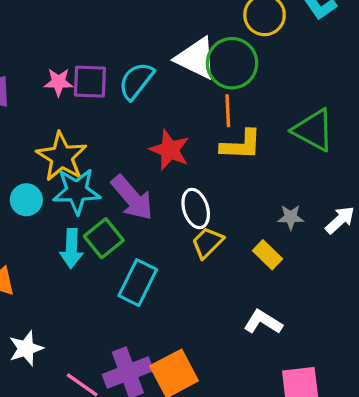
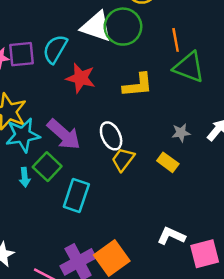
orange line: (228, 111) -> (176, 40), moved
red star: (170, 150) -> (81, 78), moved
cyan arrow: (71, 248) -> (25, 177), size x0.7
white L-shape: (263, 322) -> (171, 236), moved

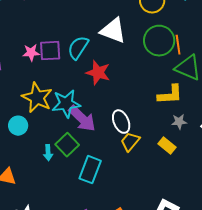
green circle: (123, 27) -> (159, 41), moved
yellow L-shape: (138, 85) -> (170, 95), moved
cyan star: (23, 135) -> (66, 104), moved

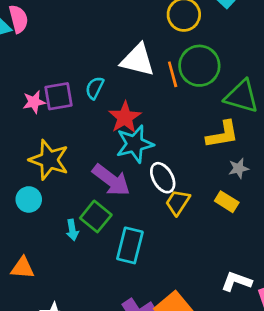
orange line: (178, 45) -> (173, 74), moved
cyan semicircle: (78, 48) -> (95, 88), size x0.7
red star: (98, 73) -> (125, 117), turned 30
cyan star: (66, 104) -> (135, 144), moved

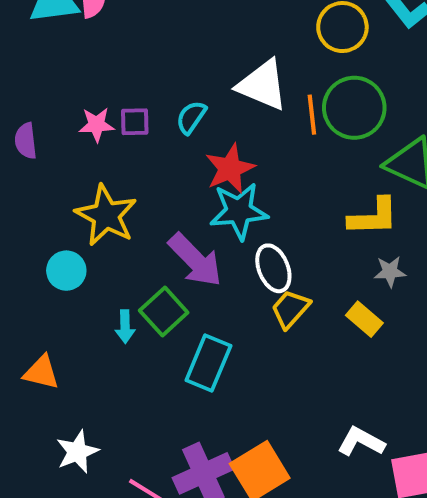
purple square: (59, 96) -> (135, 122), size x0.7

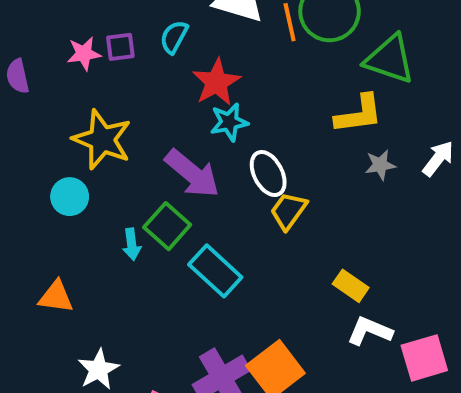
cyan star: (239, 211) -> (229, 122), size x0.7
yellow rectangle: (364, 319) -> (351, 286), moved
cyan rectangle: (208, 363) -> (215, 271), turned -64

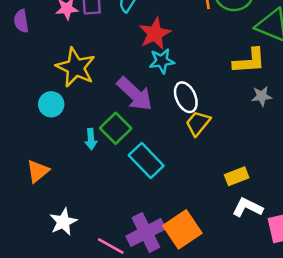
yellow rectangle: (351, 286) -> (237, 176), turned -60
orange triangle: (56, 297) -> (38, 171), turned -50

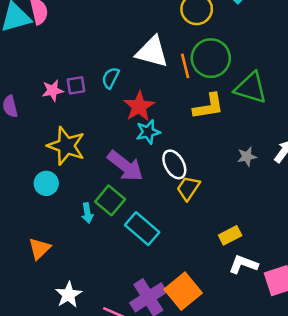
yellow L-shape: (249, 61) -> (208, 106), moved

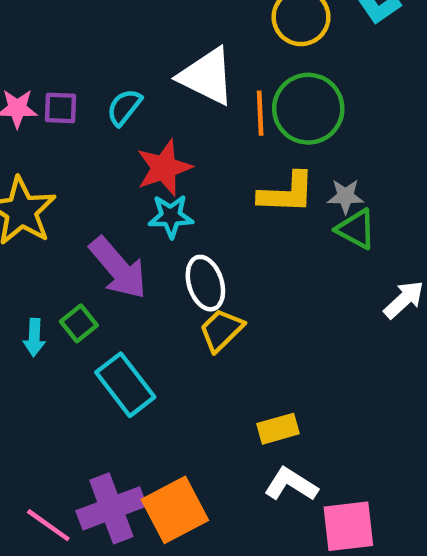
green triangle: (251, 88) -> (356, 229), moved, size x0.7
gray star: (247, 157) -> (345, 196), moved
green square: (110, 200) -> (79, 323), size x0.7

